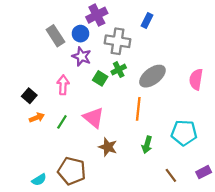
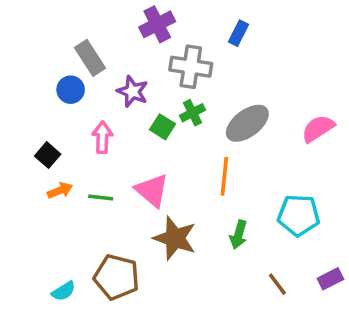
blue circle: (80, 34) -> (71, 90), moved
pink semicircle: (196, 79) -> (318, 129), turned 48
green line: (62, 122) -> (101, 197), turned 64
brown star: (108, 147) -> (175, 238), size x1.4

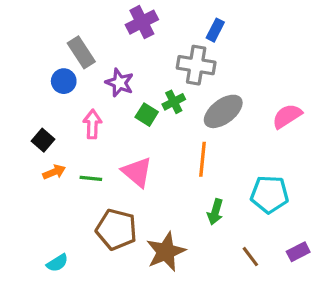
gray cross: (191, 67) -> (196, 65), moved
brown star: (175, 238) -> (166, 252), moved, turned 30
brown pentagon: (117, 277) -> (116, 229), moved

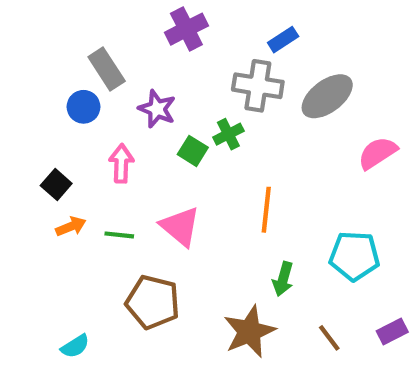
blue rectangle: (215, 30) -> (283, 40), turned 30
gray ellipse: (223, 111) -> (327, 96), moved
brown star: (166, 252) -> (249, 332), moved

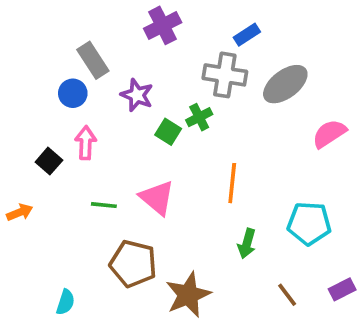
pink arrow: (121, 163) -> (86, 143), moved
orange arrow: (71, 227) -> (20, 212), moved
brown star: (249, 332) -> (188, 295), moved
cyan semicircle: (75, 346) -> (65, 302), turned -40

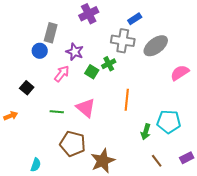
gray rectangle: (93, 60) -> (51, 33), turned 48
pink arrow: (86, 143) -> (62, 74), moved, turned 36
green arrow: (247, 244) -> (146, 132), moved

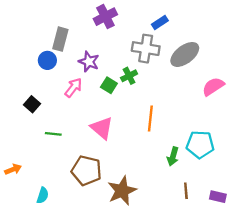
green line: (57, 112) -> (53, 134), moved
orange arrow: (11, 116) -> (13, 169), moved
purple rectangle: (187, 158) -> (218, 197), moved, turned 40
brown line: (157, 161) -> (186, 191), turned 32

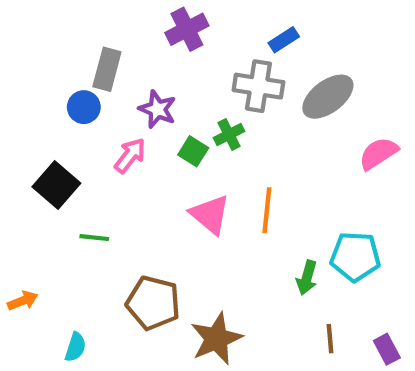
black square: (32, 104) -> (56, 185), size x1.5
pink triangle: (102, 128) -> (210, 214), moved
purple rectangle: (218, 197) -> (387, 349), turned 49

